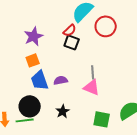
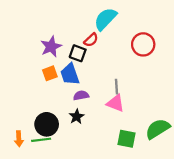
red circle: (106, 26) -> (143, 44), moved
black square: (72, 42) -> (78, 53), moved
blue trapezoid: (40, 80) -> (70, 74), moved
black star: (63, 111) -> (77, 117), moved

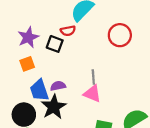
red semicircle: (91, 40) -> (68, 31), turned 32
blue trapezoid: (70, 74) -> (39, 90), moved
black star: (77, 117) -> (54, 107), size x1.6

